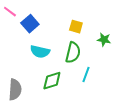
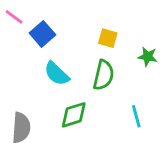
cyan semicircle: (40, 52) -> (57, 74), turned 30
cyan line: (86, 75) -> (136, 116), moved, turned -35

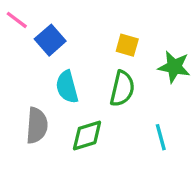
green star: (148, 57) -> (174, 67), size x1.4
cyan semicircle: (57, 74) -> (67, 87), turned 32
gray semicircle: (21, 128) -> (37, 125), moved

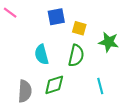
blue square: (50, 40) -> (56, 17), moved, turned 30
gray semicircle: (37, 125) -> (25, 91), moved

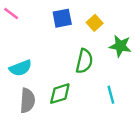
yellow square: (79, 28) -> (95, 23), moved, turned 32
cyan semicircle: (42, 55) -> (20, 68), moved, turned -96

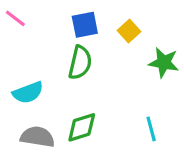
green semicircle: (84, 61) -> (80, 63), moved
gray semicircle: (27, 101) -> (37, 137), turned -85

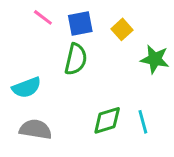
pink line: (15, 18) -> (43, 17), moved
green diamond: (82, 127) -> (107, 120), moved

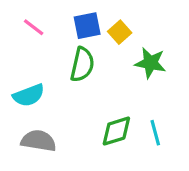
pink line: (43, 17) -> (34, 27), moved
yellow square: (122, 29) -> (120, 32), moved
green star: (155, 59) -> (150, 63), moved

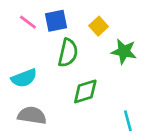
blue square: (87, 26) -> (56, 21), moved
green diamond: (116, 131) -> (85, 91), moved
cyan line: (155, 133) -> (128, 121), moved

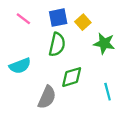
blue square: (56, 21) -> (58, 18), moved
gray semicircle: (32, 115) -> (47, 97), moved, turned 105
cyan line: (128, 121) -> (108, 92), moved

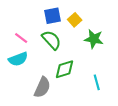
pink line: (23, 19) -> (21, 38), moved
green semicircle: (57, 44) -> (51, 40), turned -55

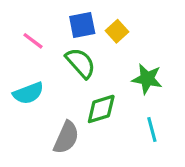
pink line: (21, 38) -> (33, 41), moved
green star: (94, 39) -> (147, 79), moved

